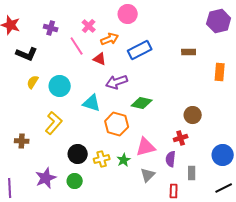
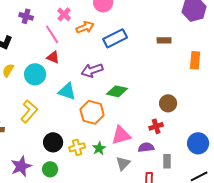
red triangle: (100, 59) -> (53, 57), moved
purple semicircle: (171, 159) -> (146, 147), turned 77

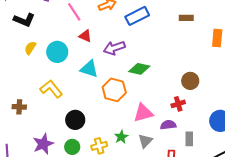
red triangle: (53, 57) -> (85, 36), moved
yellow L-shape: (29, 111) -> (51, 89), turned -80
yellow cross: (77, 147) -> (99, 146), moved
green star: (99, 148) -> (121, 137), moved

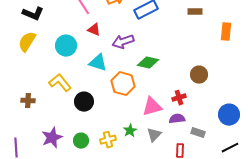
yellow semicircle: (30, 48) -> (27, 42), moved, size x1.5
red cross: (178, 104) -> (179, 98), moved
black circle: (75, 120) -> (84, 102), moved
gray rectangle: (189, 139) -> (198, 133), turned -72

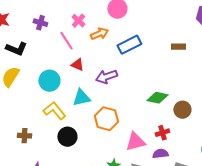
cyan triangle: (98, 63) -> (81, 98), turned -30
green diamond: (148, 63) -> (157, 98), moved
yellow L-shape: (60, 83) -> (54, 111), moved
brown cross: (28, 101) -> (24, 136), moved

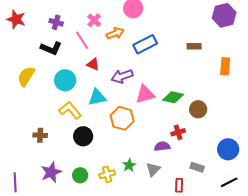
black L-shape: (16, 49) -> (51, 48), moved
pink triangle: (135, 142) -> (145, 94), moved
purple semicircle: (160, 154) -> (162, 146), moved

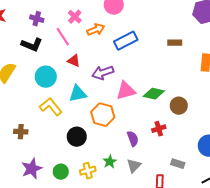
black circle: (83, 136) -> (77, 137), moved
purple semicircle: (162, 146) -> (133, 139), moved, turned 77

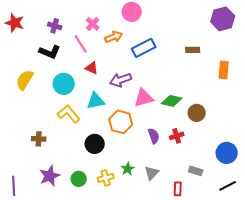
purple semicircle: (133, 139) -> (154, 136), moved

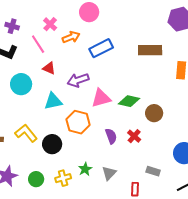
brown rectangle: (193, 50) -> (150, 50), size x1.6
yellow L-shape: (69, 114) -> (26, 133), moved
red cross: (177, 136) -> (134, 136), turned -32

